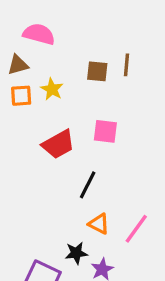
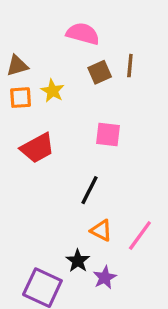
pink semicircle: (39, 34) -> (83, 34), moved
brown square: (97, 71) -> (100, 72), turned -30
red trapezoid: (58, 144) -> (37, 148), moved
black star: (76, 253) -> (78, 261), turned -30

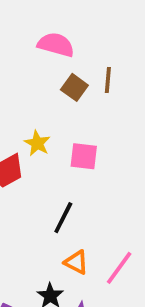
brown square: (100, 72) -> (74, 87), turned -30
yellow star: (53, 91) -> (37, 143), moved

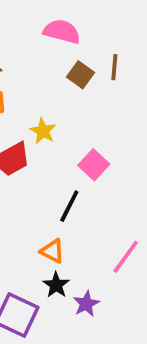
pink square: (84, 156) -> (94, 165), moved, turned 36
orange triangle: (76, 262) -> (52, 251), moved

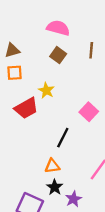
brown square: (81, 75) -> (58, 55), moved
pink square: (94, 165) -> (89, 112), moved
orange triangle: (52, 251) -> (52, 166), turned -35

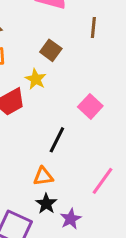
brown square: (58, 55) -> (51, 50), moved

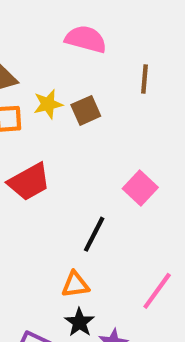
brown square: (51, 50) -> (86, 110), turned 30
yellow star: (36, 79) -> (48, 104), moved, turned 30

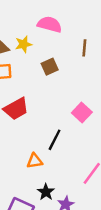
yellow star: (48, 104) -> (24, 44), moved
orange triangle: (75, 285) -> (35, 161), moved

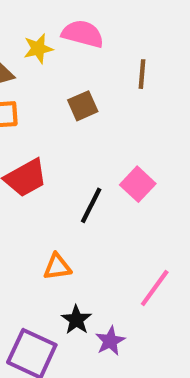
yellow star: (24, 44) -> (38, 49), moved
black line: (55, 140) -> (91, 205), moved

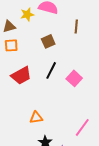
black line: (91, 205) -> (51, 70), moved

